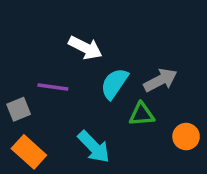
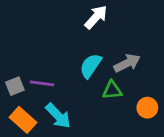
white arrow: (85, 48) -> (96, 17), moved, turned -75
purple line: (53, 87) -> (42, 83), moved
cyan arrow: (94, 147) -> (58, 116), moved

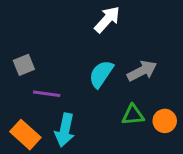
gray square: (15, 86) -> (24, 65), moved
green triangle: (112, 90) -> (133, 115), moved
cyan arrow: (58, 116) -> (65, 130), turned 56

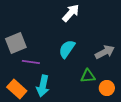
gray square: (24, 65) -> (16, 43), size x1.5
gray arrow: (142, 71) -> (105, 52), moved
orange circle: (165, 121) -> (107, 88), moved

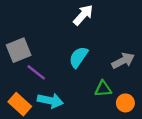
purple line: (31, 62) -> (36, 72), turned 30
cyan arrow: (43, 86) -> (50, 101), turned -90

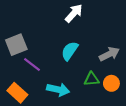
cyan arrow: (50, 101) -> (58, 90), moved
orange circle: (125, 103) -> (111, 83), moved

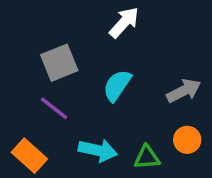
gray square: (16, 45) -> (59, 63), moved
green triangle: (92, 79) -> (147, 157), moved

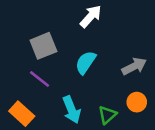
cyan arrow: (98, 150) -> (72, 110), turned 56
green triangle: (147, 157) -> (107, 115), turned -36

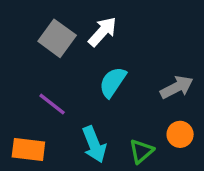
white arrow: (91, 16) -> (103, 32), moved
gray square: (43, 46) -> (57, 38), moved, turned -32
orange rectangle: (22, 114) -> (28, 150), turned -35

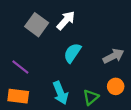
purple line: (52, 104) -> (20, 67), moved

